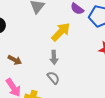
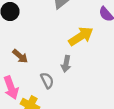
gray semicircle: (53, 78) -> (47, 80), moved

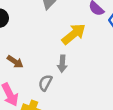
gray semicircle: (47, 80) -> (45, 83), turned -119

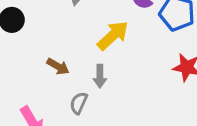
brown arrow: (15, 62) -> (58, 66), moved

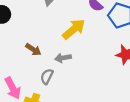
gray arrow: (100, 76) -> (63, 58), turned 77

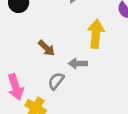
yellow arrow: (74, 29) -> (96, 34), turned -55

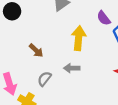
gray arrow: (78, 64) -> (72, 68), moved

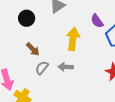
black circle: (12, 11) -> (27, 18), moved
gray semicircle: (44, 79) -> (42, 68), moved

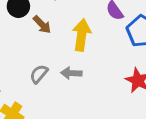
brown arrow: (33, 49) -> (42, 25), moved

